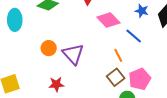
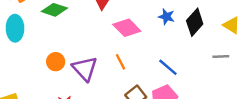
blue line: (134, 36) -> (168, 67), moved
orange line: (118, 55) -> (120, 62), moved

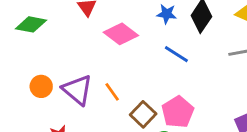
orange line: (120, 62) -> (112, 92), moved
blue line: (168, 67) -> (176, 54), moved

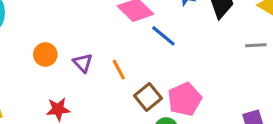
blue line: (176, 54) -> (163, 36), moved
purple triangle: (77, 90) -> (83, 63), size x0.6

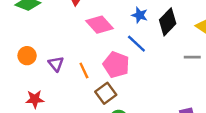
blue line: (163, 36) -> (136, 44), moved
pink pentagon: (185, 99) -> (116, 65), moved, turned -30

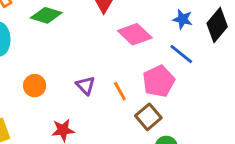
orange circle: (27, 56) -> (35, 86), moved
pink pentagon: (116, 65) -> (159, 81), turned 30

